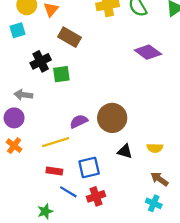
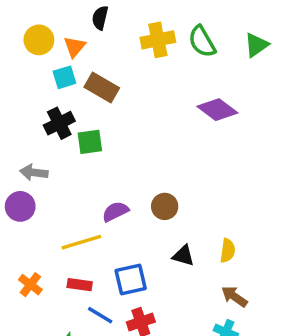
cyan square: (18, 30) -> (64, 77), moved
brown circle: (112, 118) -> (165, 206), size x0.6
orange cross: (14, 146) -> (30, 285), moved
yellow semicircle: (155, 148) -> (228, 251), turned -84

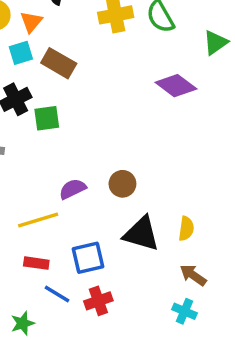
green triangle: (256, 45) -> (216, 43), moved
black triangle: (183, 256) -> (141, 234), size x1.6

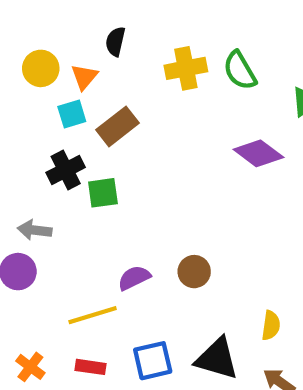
brown rectangle: (59, 63) -> (117, 126), turned -68
black triangle: (141, 234) -> (217, 359), moved

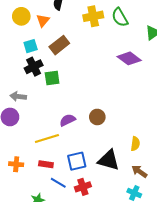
cyan square: (72, 114) -> (31, 46), moved
orange cross: (30, 367) -> (16, 164), turned -32

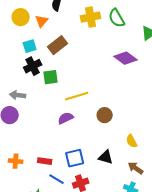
brown circle: (97, 117) -> (105, 115), moved
yellow line: (47, 139) -> (77, 96), moved
yellow semicircle: (135, 144) -> (132, 141), turned 144
black triangle: (109, 160) -> (106, 157), size x0.7

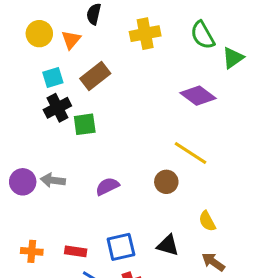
green semicircle: (117, 18) -> (203, 35), moved
gray arrow: (18, 95) -> (53, 180), moved
yellow line: (77, 96) -> (191, 153), moved, turned 50

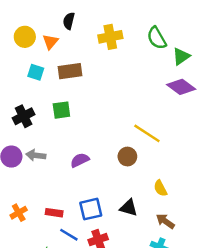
brown rectangle: (95, 76) -> (70, 71), turned 30
cyan square: (53, 77) -> (36, 72), turned 35
purple diamond: (198, 96) -> (181, 87), moved
black cross: (57, 108) -> (24, 116), moved
orange cross: (32, 251) -> (19, 213), turned -35

